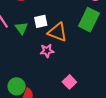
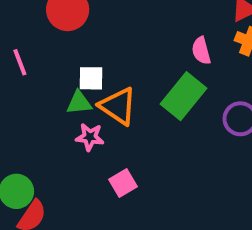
green triangle: (21, 28) -> (79, 103), moved, turned 48
pink square: (69, 82) -> (123, 183), moved

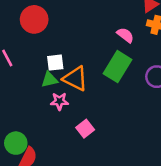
pink semicircle: (201, 51) -> (125, 35), turned 150

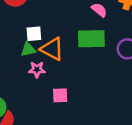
green rectangle: (118, 67) -> (91, 39), turned 56
pink square: (85, 129) -> (60, 95), turned 35

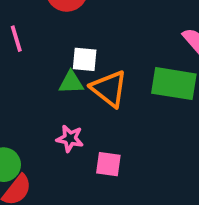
pink star: (37, 70) -> (70, 138), moved

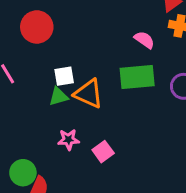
pink square: (108, 164) -> (103, 152), turned -30

